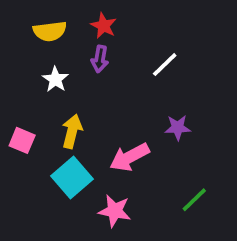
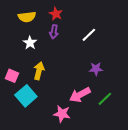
pink arrow: (129, 157) -> (80, 95), moved
cyan square: (72, 178) -> (26, 96), moved
green line: (194, 200) -> (105, 99), moved

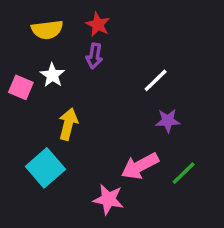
white line: (89, 35) -> (156, 80), moved
pink square: (12, 76) -> (21, 87), moved

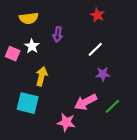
red star: (98, 24) -> (97, 15), moved
cyan square: (45, 168) -> (28, 103), turned -35

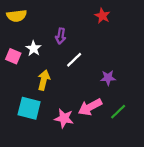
yellow semicircle: (29, 18) -> (17, 16), moved
white line: (95, 49) -> (74, 60), moved
pink star: (66, 122) -> (64, 118), moved

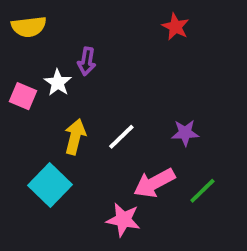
purple arrow: (61, 36) -> (87, 61), moved
white line: (74, 60) -> (121, 137), moved
cyan square: (29, 108) -> (50, 185), turned 30
pink star: (64, 118) -> (123, 220), moved

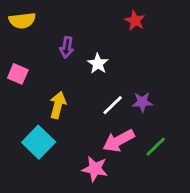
white star: (58, 83) -> (98, 64), moved
white line: (121, 137) -> (113, 105), moved

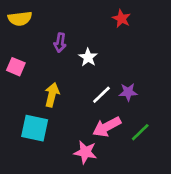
cyan square: (39, 142) -> (35, 128), turned -32

